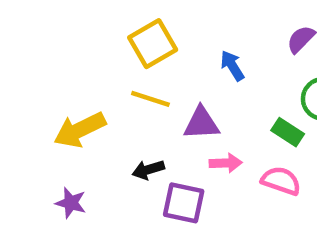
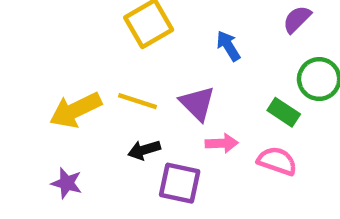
yellow line: (150, 99) -> (138, 101), moved
purple triangle: (201, 123) -> (197, 103), turned 48

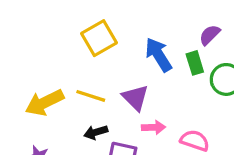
blue arrow: (228, 46) -> (158, 55), size x1.5
green rectangle: (284, 112) -> (195, 63), moved, turned 40

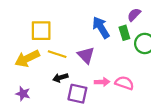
yellow square: (99, 38) -> (41, 31), moved, turned 30
pink arrow: (154, 127) -> (102, 82), moved

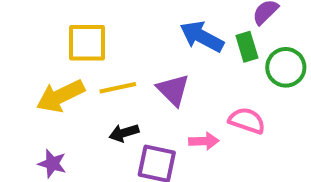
blue arrow: (101, 27) -> (202, 37), turned -30
yellow line: (57, 54) -> (118, 88), turned -30
pink semicircle: (124, 83) -> (247, 121), moved

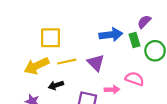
blue arrow: (202, 37) -> (111, 35), turned 145
black arrow: (124, 133) -> (56, 85), moved

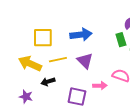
blue arrow: (111, 35) -> (81, 35), moved
yellow arrow: (37, 66) -> (30, 64), turned 50

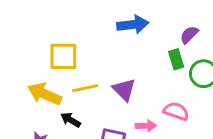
blue arrow: (81, 35) -> (133, 25), moved
black arrow: (48, 82) -> (71, 120), turned 48

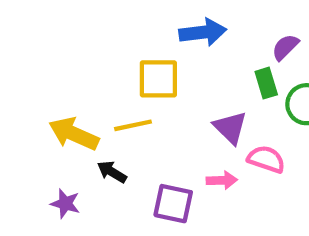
yellow square: (63, 56) -> (158, 79), moved
purple triangle: (124, 90) -> (230, 127), moved

